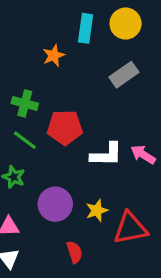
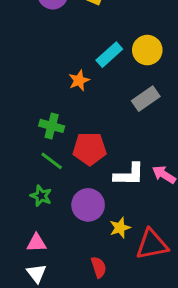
cyan rectangle: (86, 28) -> (109, 55), turned 40
purple circle: (55, 204) -> (88, 205), moved

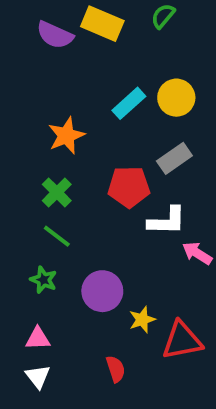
orange star: (79, 80) -> (66, 136), moved, size x1.4
green cross: (52, 126) -> (57, 192), turned 30
red pentagon: (90, 149) -> (129, 187), moved
white L-shape: (129, 175) -> (167, 221), moved

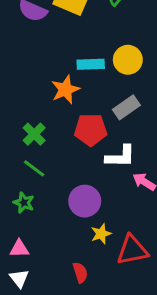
cyan rectangle: (129, 103) -> (91, 64), turned 40
orange star: (66, 136) -> (65, 90), moved
purple circle: (102, 291) -> (85, 201), moved

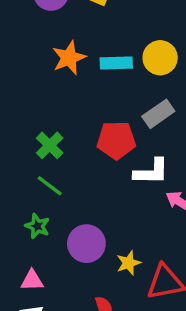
orange star: (65, 90) -> (69, 58), moved
purple circle: (85, 201) -> (86, 244), moved

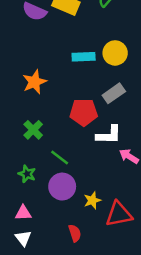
orange star: (69, 58) -> (34, 82), moved
green cross: (50, 145) -> (33, 130), moved
green line: (50, 186) -> (60, 158), moved

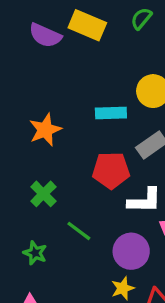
cyan rectangle: (84, 57) -> (111, 113), moved
purple circle: (62, 187) -> (131, 251), moved

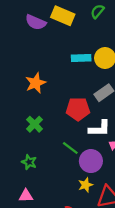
cyan rectangle: (111, 113) -> (81, 58), moved
green line: (79, 231) -> (70, 148), moved

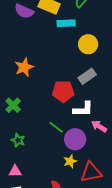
cyan rectangle: (81, 58) -> (66, 23), moved
green cross: (35, 124) -> (13, 105), moved

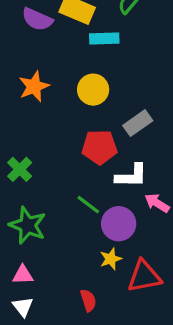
yellow circle: (88, 44) -> (93, 90), moved
orange star: (24, 67) -> (34, 86), moved
green star: (18, 140) -> (28, 225), size x1.6

